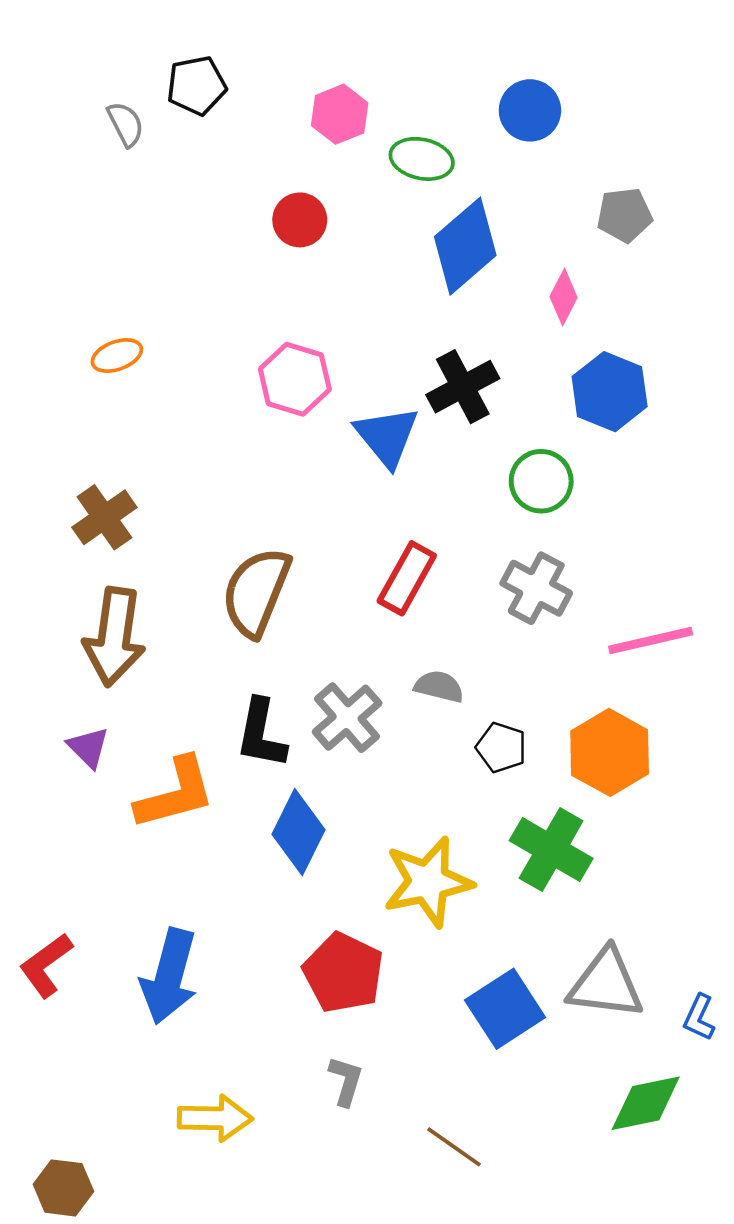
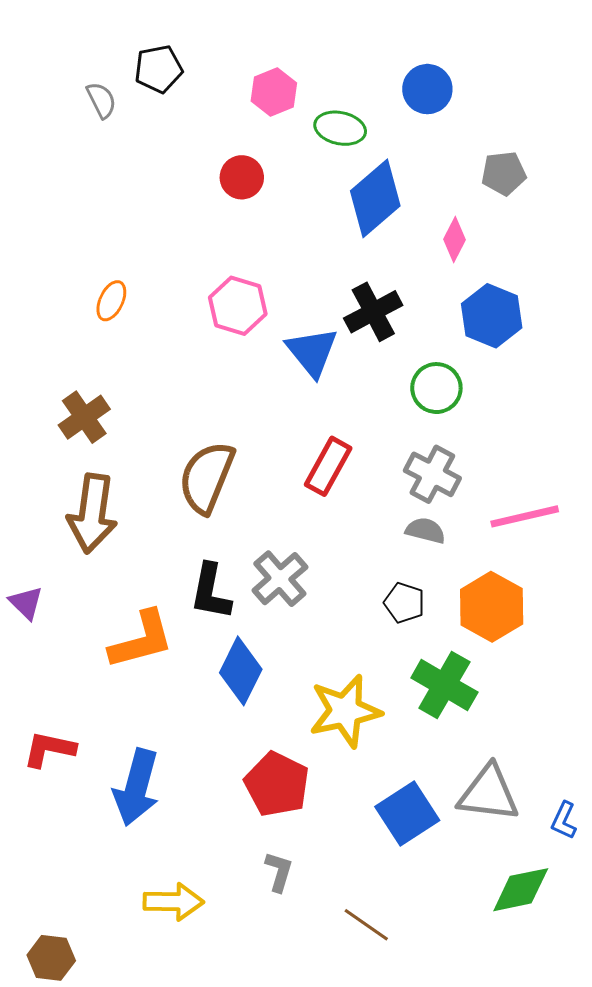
orange ellipse: (117, 356) -> (111, 301), moved, turned -45
gray semicircle: (439, 686) -> (425, 530), moved
purple triangle: (88, 747) -> (26, 603), moved
red L-shape: (46, 965) -> (49, 749), moved, turned 48

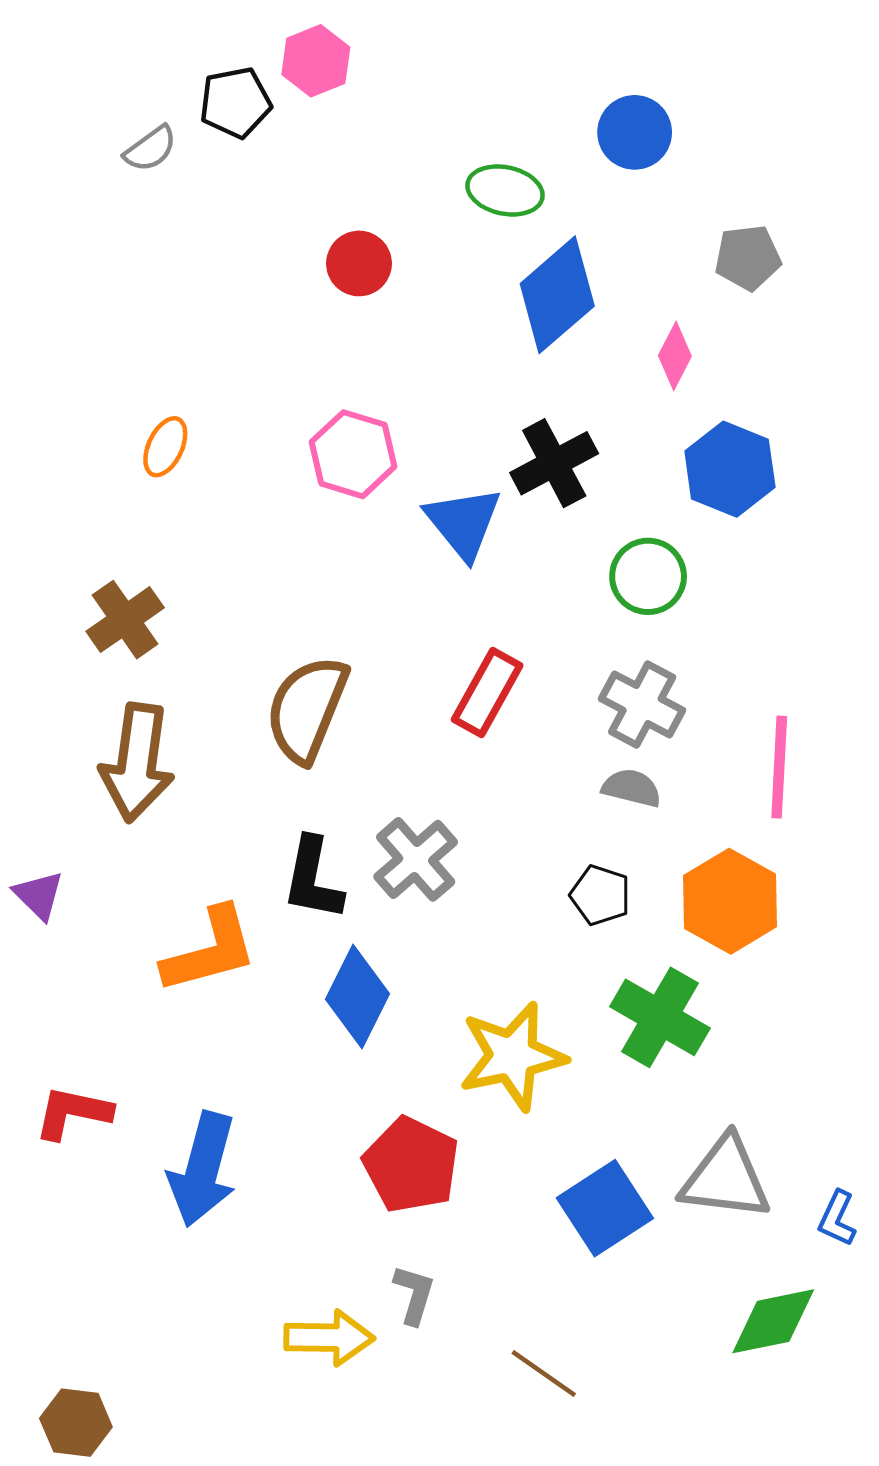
pink hexagon: (274, 92) -> (316, 61), moved
gray semicircle: (101, 100) -> (150, 149), turned 81
pink line: (525, 516) -> (779, 767), turned -74
yellow arrow: (174, 902) -> (329, 1338), moved

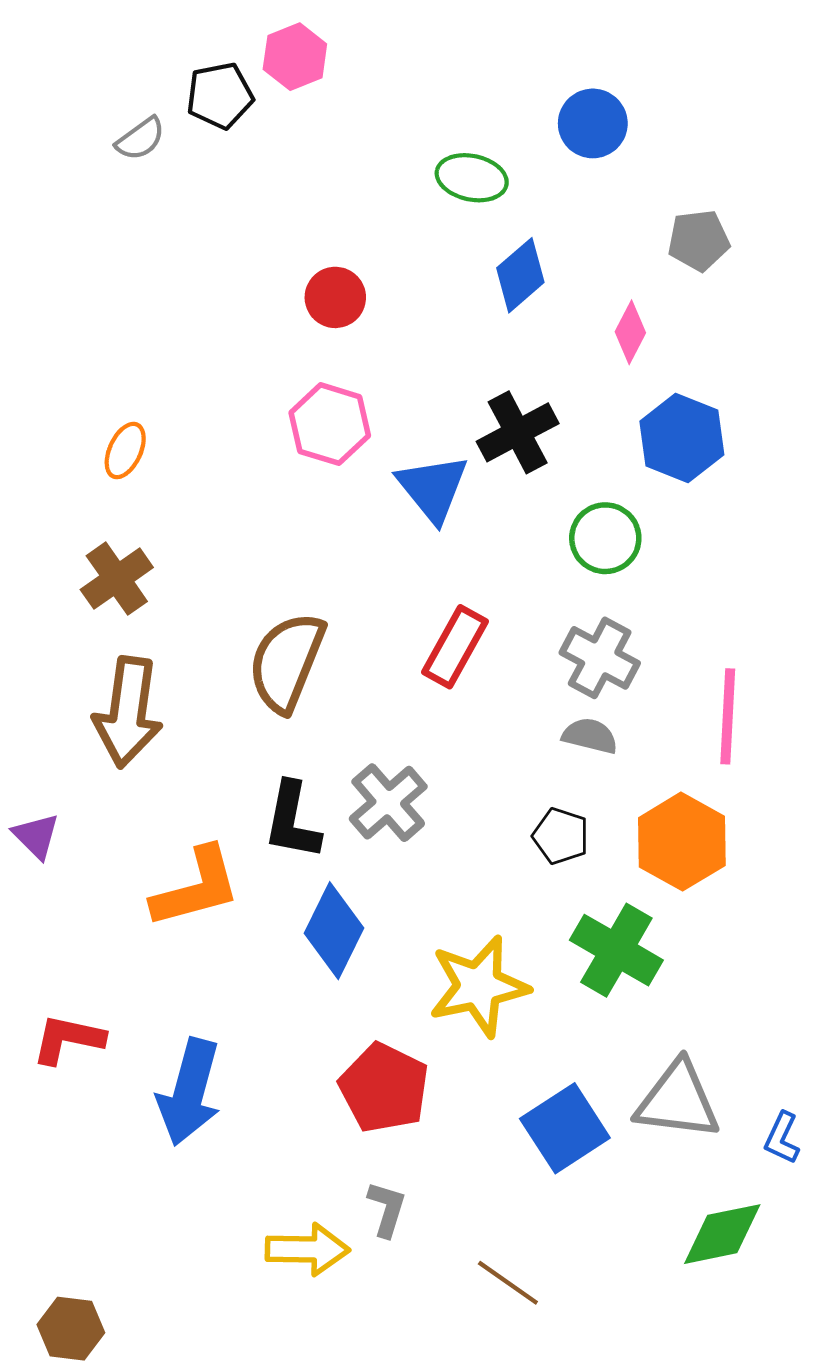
red circle: (359, 263) -> (335, 297), moved
blue diamond: (557, 295) -> (520, 275), size x0.7
orange ellipse: (165, 447) -> (125, 451), moved

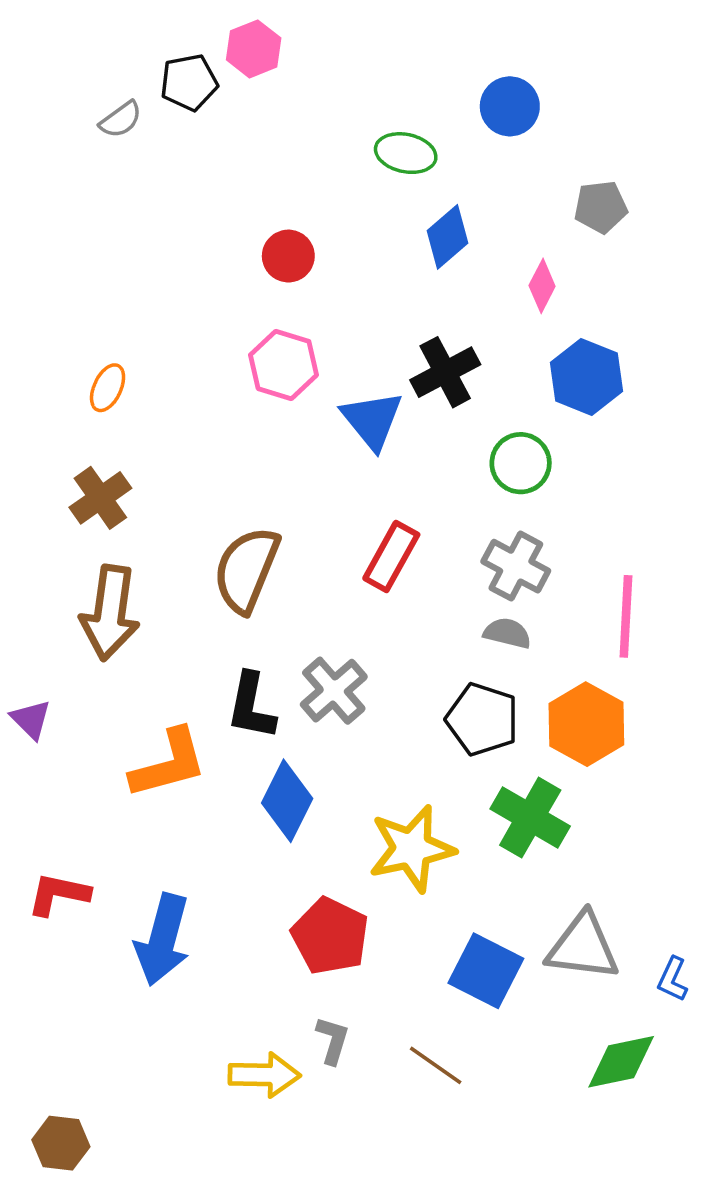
black pentagon: (561, 836) -> (482, 719), size x1.5
blue square: (565, 1128) -> (486, 971), turned -30
brown line: (508, 1283) -> (436, 1065), moved

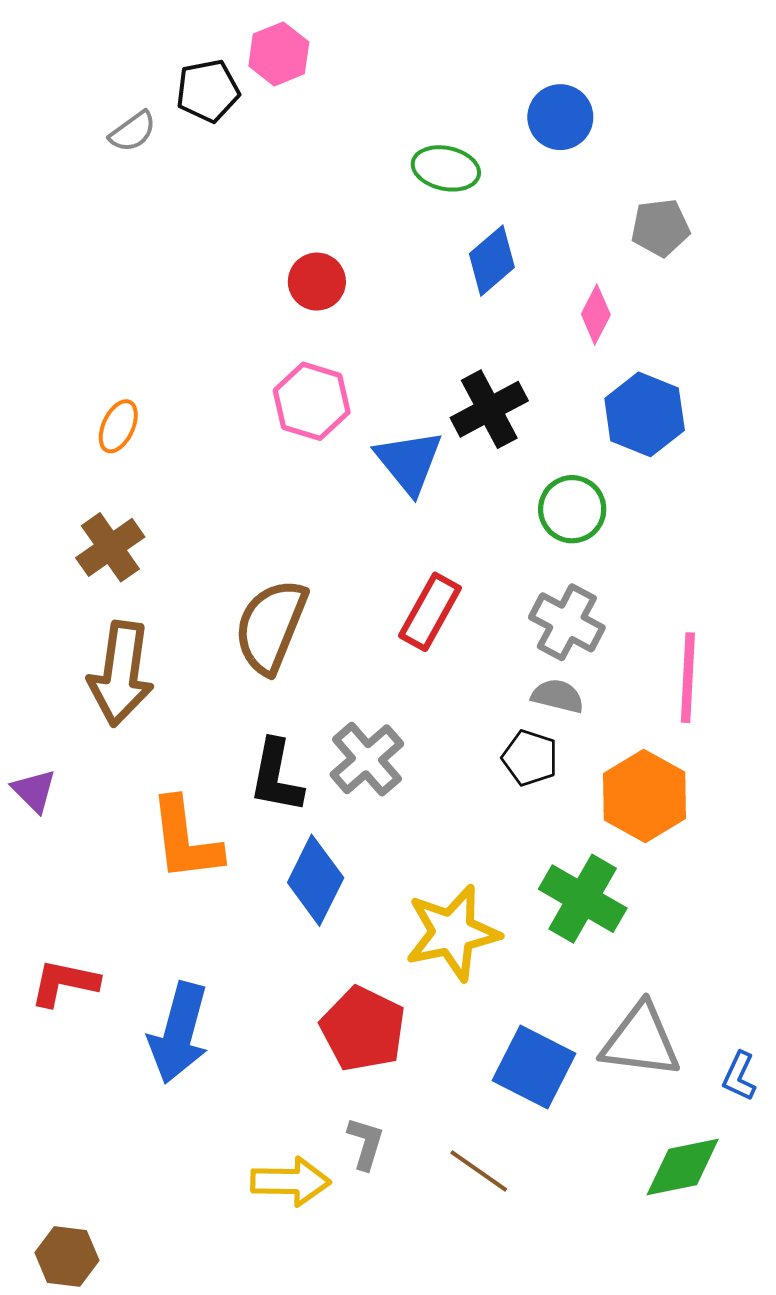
black pentagon: (482, 719) -> (530, 758), moved, size x0.7
orange L-shape: (169, 764) -> (185, 839), turned 98

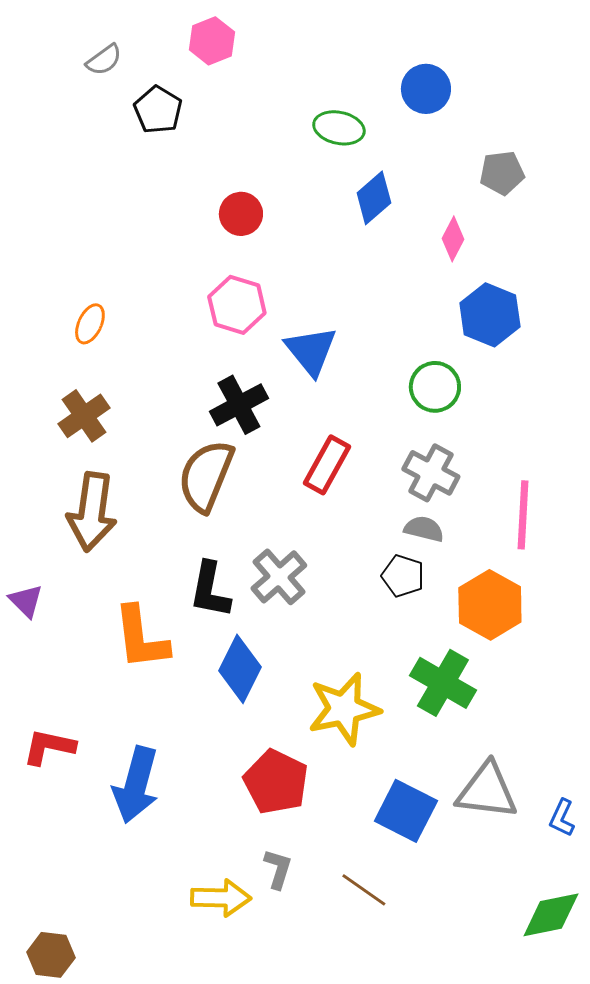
black pentagon: (208, 91) -> (158, 110), moved, turned -30
gray semicircle: (133, 132) -> (104, 60), moved
black cross: (489, 409) -> (239, 405), moved
green diamond: (683, 1167) -> (551, 915), moved

